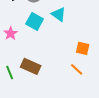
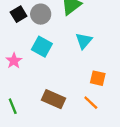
cyan triangle: (59, 14) -> (84, 41), moved, turned 35
brown rectangle: (31, 66) -> (53, 99), moved

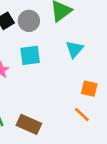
cyan square: (42, 47) -> (30, 55), turned -36
brown rectangle: (53, 99) -> (29, 124), moved

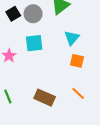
orange square: (89, 89) -> (77, 61), moved
brown rectangle: (29, 124) -> (45, 98), moved

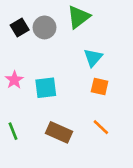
cyan square: (34, 43) -> (46, 88), moved

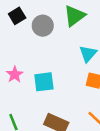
black square: (20, 27) -> (17, 16), moved

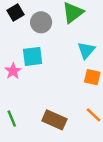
cyan square: (44, 82) -> (33, 56), moved

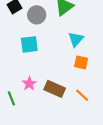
pink star: (13, 71) -> (29, 84), moved
brown rectangle: (54, 120) -> (55, 89), moved

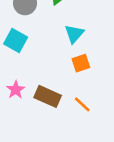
cyan square: (29, 44) -> (16, 40), turned 36
orange square: (81, 62) -> (81, 63), turned -32

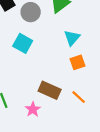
pink star: (16, 90) -> (33, 109), moved

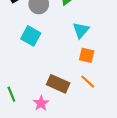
orange square: (78, 62) -> (87, 55), turned 32
orange line: (79, 97) -> (88, 82), moved

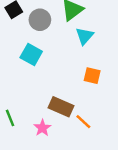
cyan triangle: (81, 30) -> (85, 36), moved
orange line: (88, 82) -> (83, 122), moved

